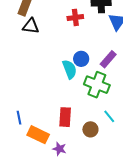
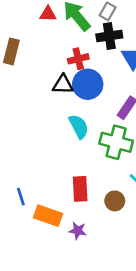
black triangle: (31, 26) -> (63, 85), moved
blue circle: (81, 59) -> (88, 84), moved, size x1.5

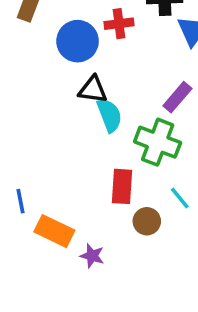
blue circle: (88, 84) -> (78, 41), moved
black triangle: (63, 85) -> (93, 90), moved
red rectangle: (80, 189) -> (122, 186), moved

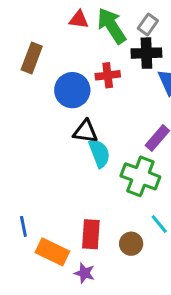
red rectangle: (122, 186) -> (91, 234), moved

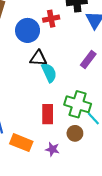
green cross: (140, 176) -> (78, 104), moved
red rectangle: (91, 234) -> (48, 114), moved
purple star: (84, 273) -> (52, 149), moved

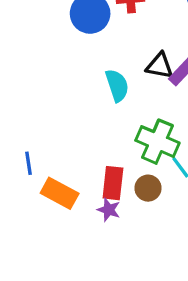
black triangle: (38, 58) -> (160, 66), moved
red rectangle: (48, 114) -> (113, 183), moved

